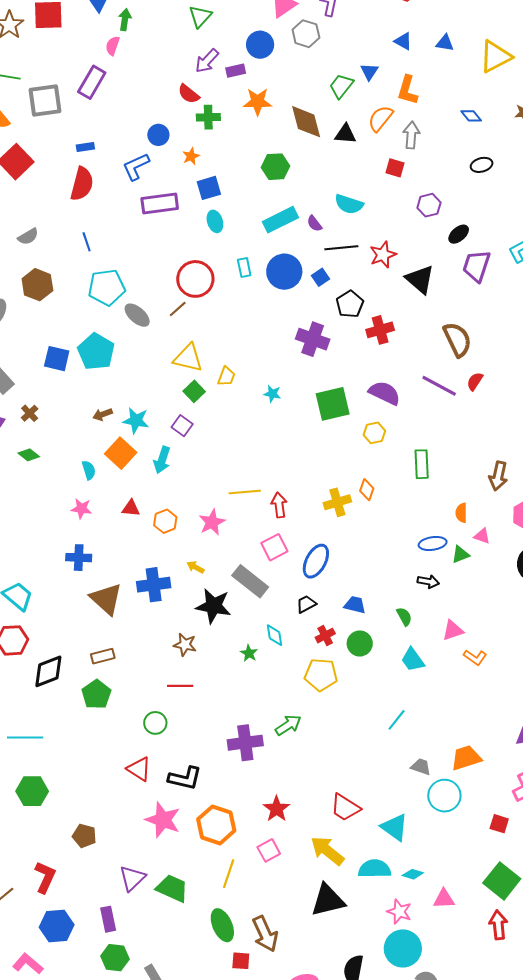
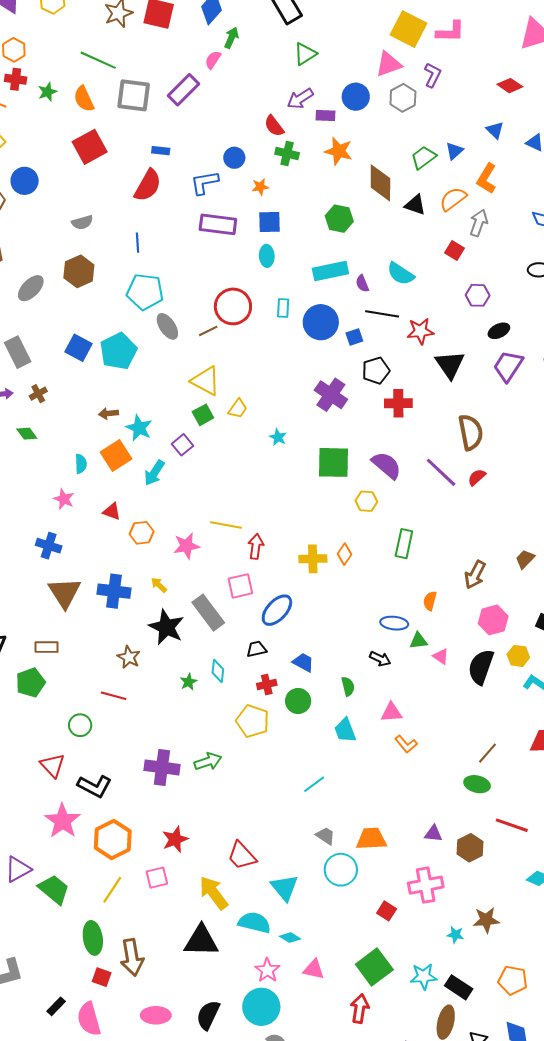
pink triangle: (482, 536) -> (441, 656), moved

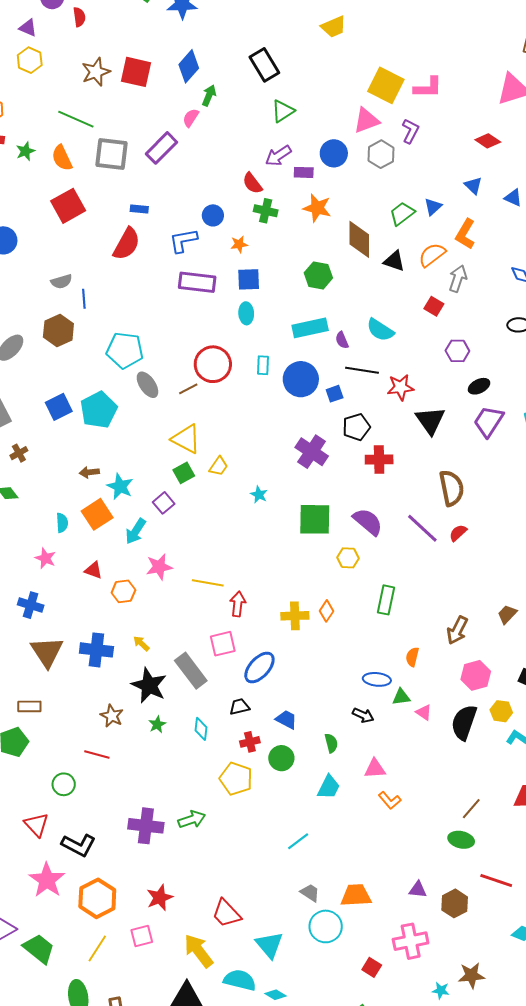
blue line: (137, 243) -> (84, 299), moved
blue square: (79, 348) -> (59, 407), turned 36
pink star: (186, 546) -> (159, 567), moved
green star: (189, 682) -> (157, 724), moved
cyan trapezoid: (345, 730) -> (329, 787), turned -132

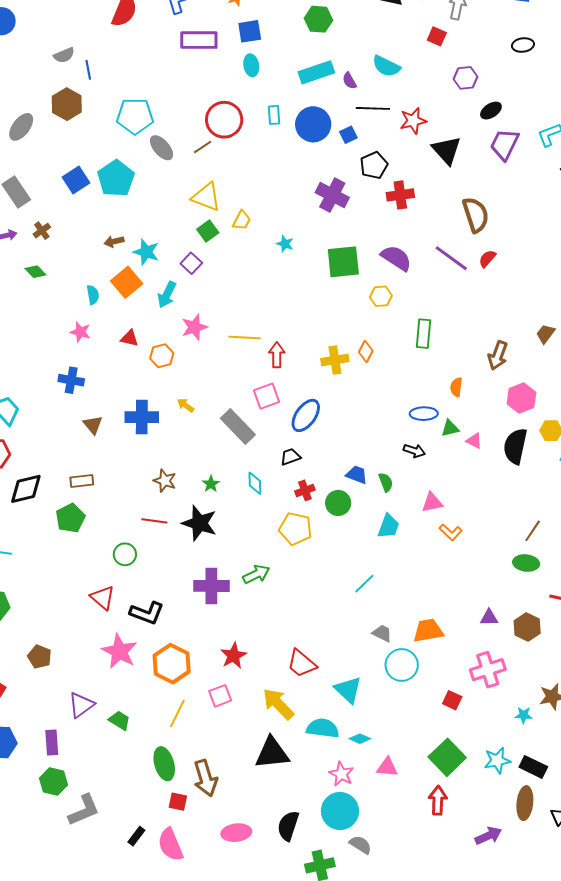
brown triangle: (47, 652) -> (93, 425), size x0.6
black star: (149, 685) -> (199, 523), moved
blue trapezoid: (286, 719) -> (357, 475), moved
green trapezoid: (39, 949) -> (120, 720), size x0.7

